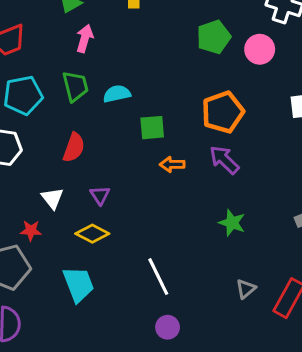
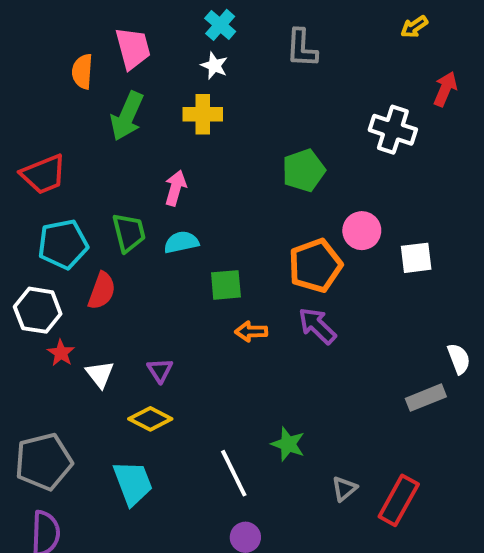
pink arrow: (85, 38) -> (176, 188), moved
pink circle: (260, 49) -> (362, 231), moved
red semicircle: (74, 148) -> (102, 291), moved
green star: (232, 223) -> (288, 444), moved
red star: (31, 230) -> (61, 353), moved, turned 30

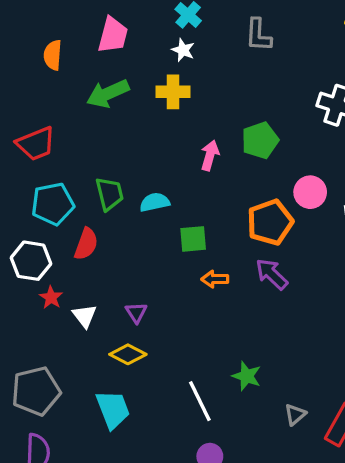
pink trapezoid: (133, 48) -> (113, 35), turned 30
orange semicircle: (82, 71) -> (53, 55), moved
green arrow: (127, 116) -> (108, 94), turned 42
pink arrow: (176, 188) -> (210, 155), moved

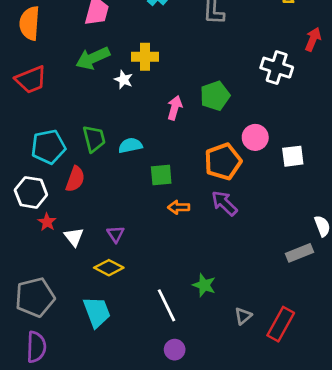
white star: (183, 50) -> (124, 80), moved
orange semicircle: (53, 55) -> (30, 23), moved, size x1.4
red trapezoid: (36, 144) -> (31, 80), moved

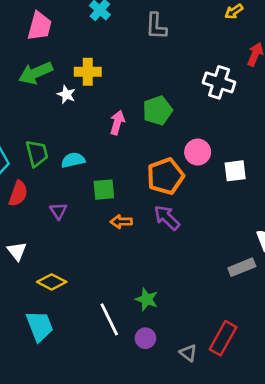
purple triangle: (116, 234) -> (58, 211), moved
gray triangle: (243, 316) -> (188, 353), moved, turned -42
purple circle: (175, 350) -> (145, 338), moved

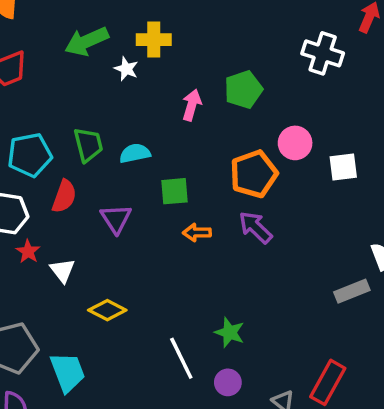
purple triangle: (58, 211) -> (116, 219), size x1.4
cyan trapezoid: (40, 326) -> (68, 372), moved

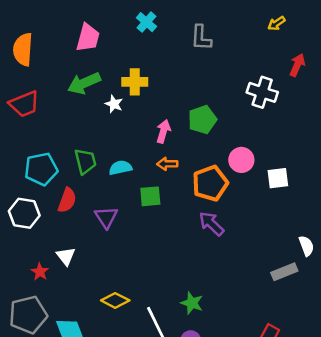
orange arrow: (197, 233) -> (167, 164), moved
red star: (28, 251) -> (40, 272), moved
yellow diamond: (107, 310) -> (115, 300), moved

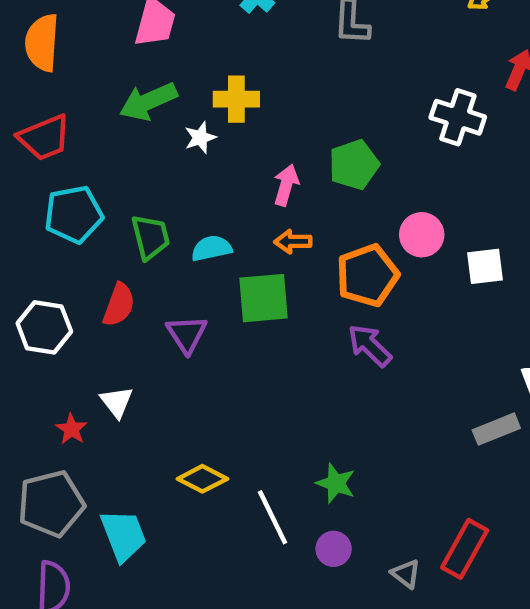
white star: (114, 104) -> (200, 138), turned 30
cyan pentagon: (41, 169) -> (74, 214), moved
green square: (150, 196) -> (264, 298), size x1.4

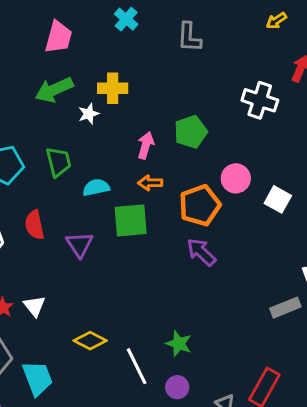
green trapezoid: (151, 237) -> (59, 162), moved
white square: (485, 266) -> (278, 199), turned 36
red semicircle: (119, 305) -> (34, 225), turned 148
white triangle: (117, 402) -> (34, 306), moved

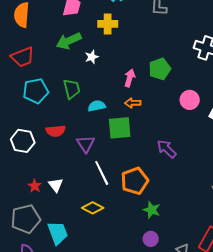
yellow cross: (113, 88) -> (108, 24), moved
orange pentagon: (200, 205) -> (135, 181), moved
red semicircle: (34, 225) -> (56, 131), turned -84
white line: (137, 366) -> (102, 173), moved

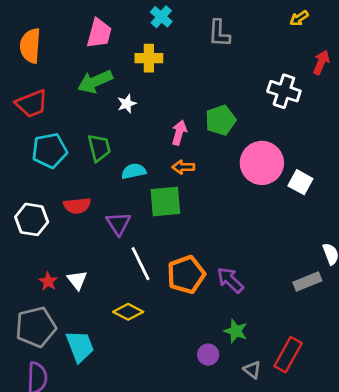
pink circle: (190, 100) -> (262, 163), size x1.6
purple arrow: (167, 149) -> (230, 280), moved
green star: (152, 210) -> (236, 331), moved

